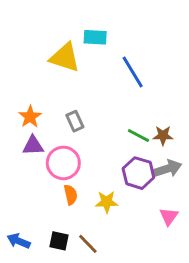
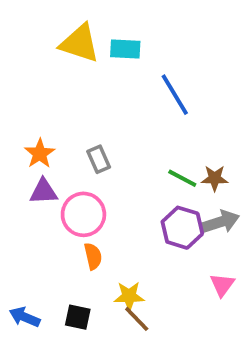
yellow triangle: (65, 58) -> (80, 43), moved
yellow star: (107, 202) -> (129, 296), moved
brown line: (88, 244) -> (137, 319), moved

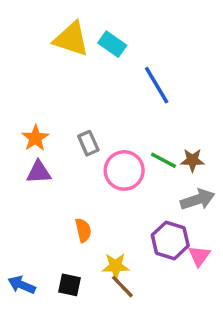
cyan rectangle: (125, 49) -> (112, 44), turned 32
pink circle: (83, 214) -> (124, 170), moved
purple hexagon: (182, 228) -> (170, 240), moved

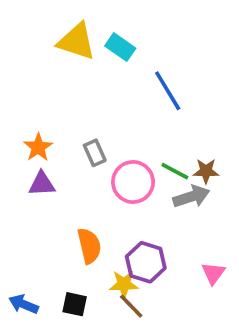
gray arrow: (198, 199) -> (191, 197), moved
orange semicircle: (83, 230) -> (89, 246), size x1.4
purple hexagon: (170, 240) -> (146, 262), moved

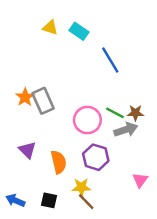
yellow triangle: (76, 42) -> (50, 28), size x0.6
gray rectangle: (95, 153) -> (43, 101), moved, size x1.5
purple triangle: (42, 184) -> (27, 150), moved, turned 48
purple hexagon: (146, 262) -> (96, 157), moved

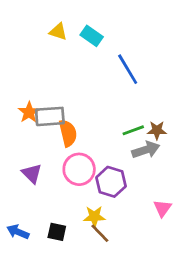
gray rectangle: (43, 101) -> (50, 116), turned -70
green line: (115, 113) -> (133, 130), turned -48
pink circle: (87, 120) -> (79, 169), moved
orange semicircle: (59, 162) -> (68, 133), moved

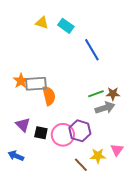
pink circle: (79, 169) -> (63, 135), moved
yellow star: (94, 217) -> (98, 156), moved
blue arrow: (18, 232) -> (16, 156), moved
black square: (57, 232) -> (41, 133), moved
brown line: (100, 233) -> (81, 165), moved

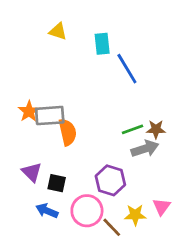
cyan rectangle: (66, 26) -> (102, 44), moved, turned 49
pink circle: (63, 135) -> (87, 211), moved
blue arrow: (16, 156) -> (47, 211), moved

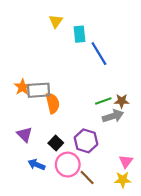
yellow triangle: (58, 31) -> (56, 21), moved, turned 48
black square: (57, 183) -> (56, 143), moved, turned 32
yellow star: (135, 215) -> (123, 180), moved

